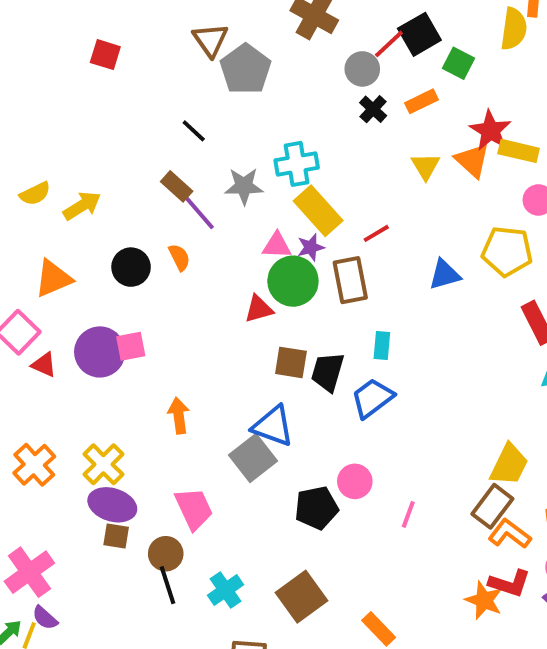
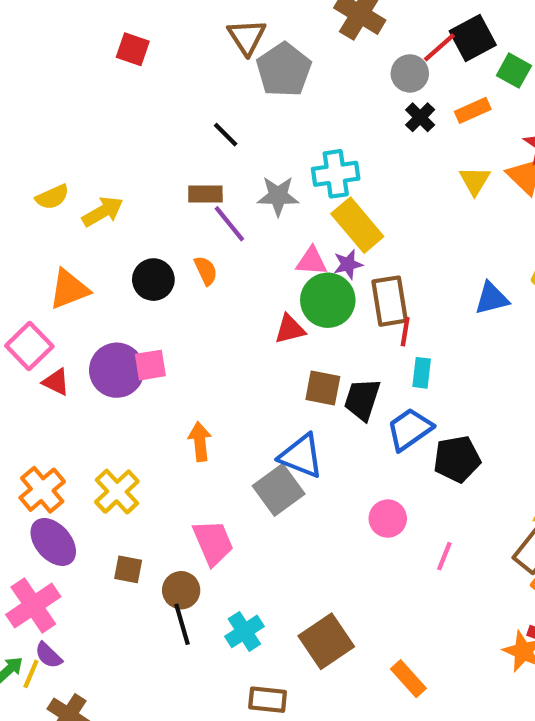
brown rectangle: (177, 186) -> (205, 194), turned -44
red line: (376, 233) -> (405, 332), moved, turned -52
purple ellipse: (112, 505) -> (53, 542), moved, turned 30
black pentagon: (316, 508) -> (457, 459), moved

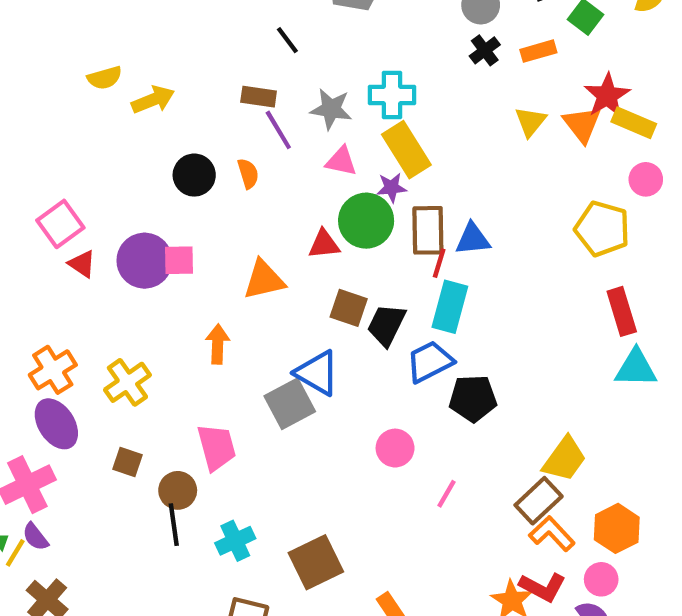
pink triangle: (312, 261) -> (341, 161), moved
orange triangle: (69, 289) -> (264, 280), moved
blue triangle: (492, 298) -> (473, 239), moved
cyan rectangle: (422, 373) -> (450, 307), size x1.6

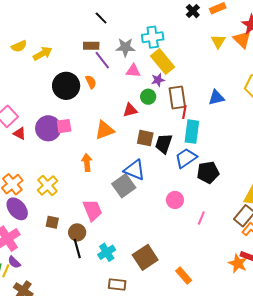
black circle: (194, 175) -> (66, 86), size x1.4
green circle: (366, 221) -> (148, 97), size x0.6
blue triangle: (473, 239) -> (216, 98), moved

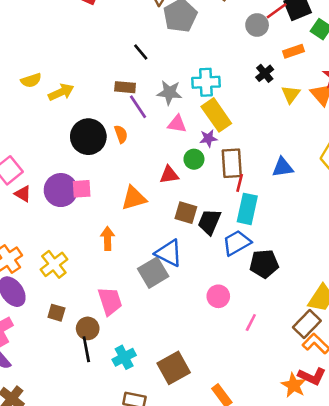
black cross: (193, 11) -> (265, 73), moved

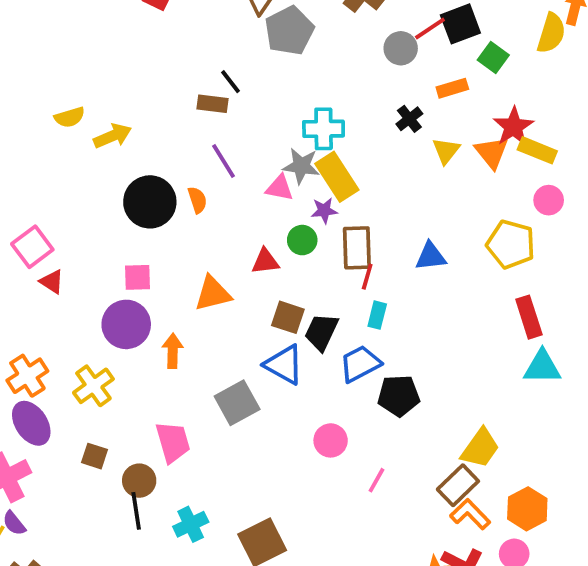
brown rectangle: (125, 87) -> (212, 104), moved
gray star: (169, 93) -> (301, 166), moved
purple circle: (61, 190) -> (126, 324), moved
cyan rectangle: (247, 209) -> (377, 315), size x0.6
blue triangle: (169, 253) -> (284, 365), moved

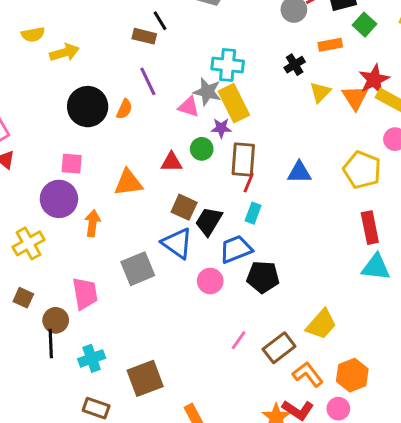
orange semicircle: (197, 200) -> (124, 109), turned 36
pink circle: (331, 440) -> (210, 281), moved
brown rectangle: (458, 485) -> (279, 348), moved

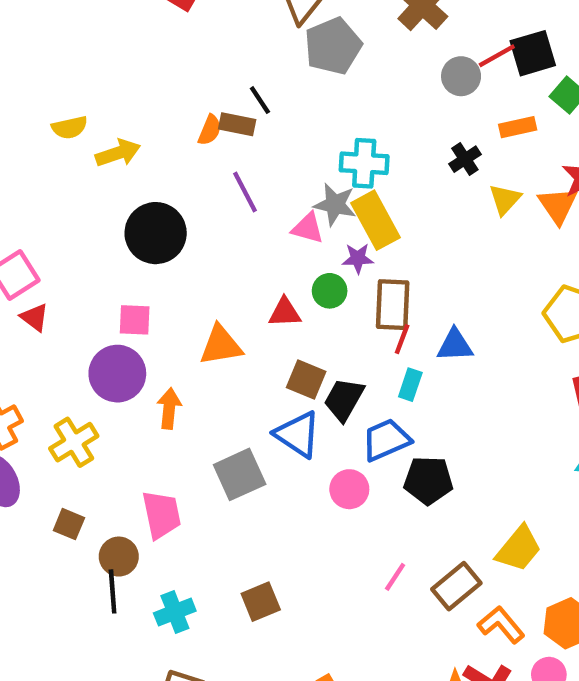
orange semicircle: (124, 109) -> (210, 130), moved
blue triangle: (299, 172) -> (455, 345), moved
brown square: (145, 378) -> (261, 602), moved, size x0.7

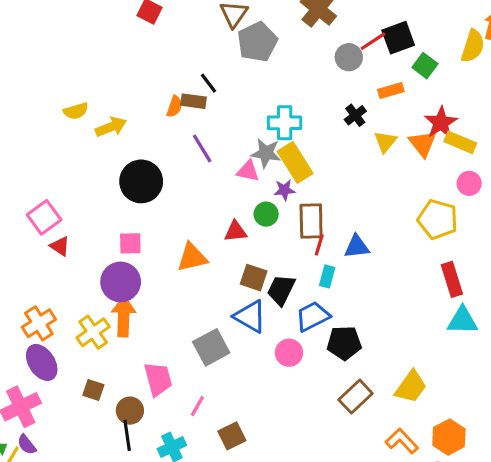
orange arrow: (169, 408) -> (124, 316), moved, size x1.4
pink line: (395, 577) -> (197, 406), moved
brown rectangle: (456, 586) -> (356, 397), moved

